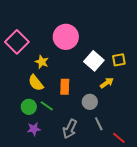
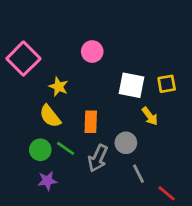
pink circle: (66, 37) -> (92, 52), size x0.6
white square: (94, 61) -> (132, 85), turned -30
yellow arrow: (107, 83) -> (150, 116), turned 88
gray arrow: (70, 129) -> (98, 158), moved

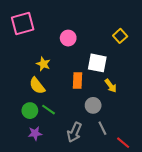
pink square: (23, 59) -> (23, 24), moved, turned 30
yellow square: (167, 84) -> (120, 36), moved, turned -32
orange rectangle: (91, 122) -> (78, 80), moved
gray arrow: (98, 158) -> (74, 132), moved

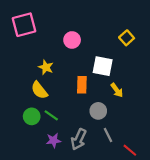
purple star: (35, 133) -> (53, 140), moved

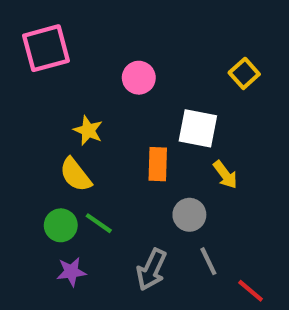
purple star: (53, 140) -> (71, 272), moved

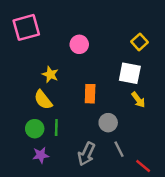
white square: (198, 128) -> (130, 73), moved
yellow arrow: (225, 175) -> (138, 100), moved
green line: (99, 223) -> (56, 127), turned 56

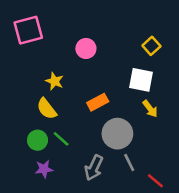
orange rectangle: (90, 94) -> (98, 102), turned 60
gray circle: (108, 123) -> (117, 134), size x1.5
green line: (56, 127) -> (61, 139), turned -49

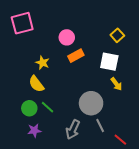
orange rectangle: (98, 102) -> (76, 56), moved

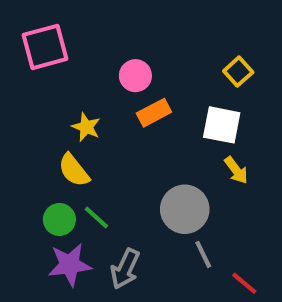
gray arrow: (73, 130) -> (125, 269), moved
purple star: (34, 131) -> (70, 265), size x1.5

